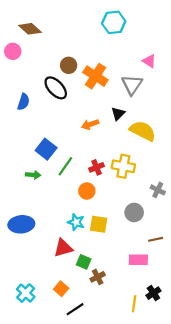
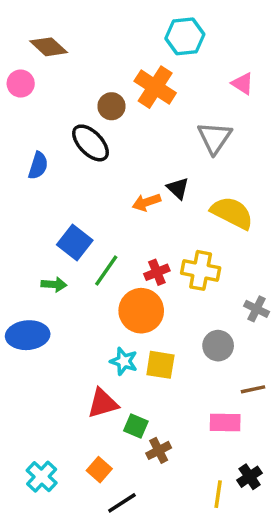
pink triangle: (149, 61) -> (243, 84), moved
orange cross: (95, 76) -> (155, 87), moved
black triangle: (118, 114) -> (178, 188), moved, turned -32
orange circle: (87, 191) -> (141, 311), size x1.6
blue ellipse: (21, 224) -> (28, 335), moved

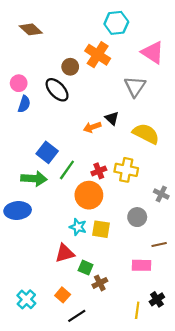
pink circle: (21, 84) -> (19, 83), moved
pink triangle: (243, 84) -> (153, 52), size x1.6
green arrow: (54, 284) -> (34, 179), size x1.6

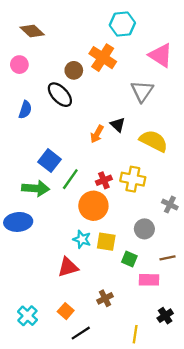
pink circle: (19, 83) -> (19, 65), moved
orange arrow: (92, 127) -> (97, 134), turned -42
green square: (86, 268) -> (129, 259), moved
yellow line: (137, 310) -> (135, 334), moved

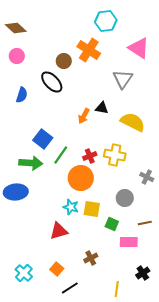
brown diamond: (32, 31) -> (16, 28), moved
black triangle: (118, 125) -> (102, 108), turned -32

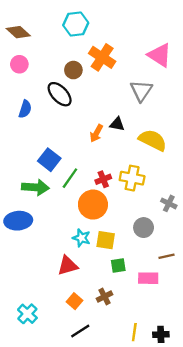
cyan hexagon: (106, 21) -> (76, 24), moved
green square: (112, 224) -> (118, 265), moved, turned -32
orange square: (57, 269) -> (75, 301), moved
black cross: (143, 273) -> (161, 334), moved, turned 32

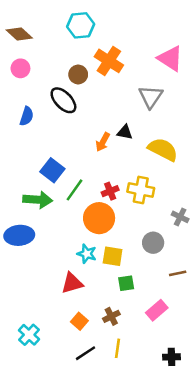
pink rectangle: (148, 278) -> (157, 310), moved, turned -42
yellow line: (134, 332) -> (117, 348), moved

